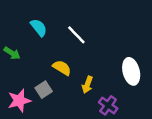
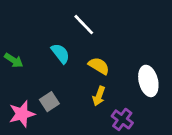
cyan semicircle: (39, 28) -> (60, 53), moved
white line: (76, 35) -> (84, 25), moved
yellow semicircle: (62, 68) -> (99, 66), moved

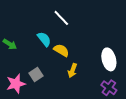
yellow semicircle: (99, 66) -> (61, 50), moved
purple cross: (122, 119) -> (109, 88), moved

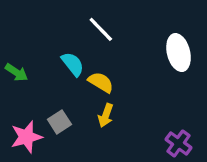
white ellipse: (109, 59) -> (179, 53), moved
yellow arrow: (72, 71) -> (106, 115), moved

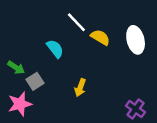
green arrow: (16, 72) -> (16, 68), moved
yellow semicircle: (101, 82) -> (100, 37), moved
gray square: (59, 122) -> (35, 81), moved

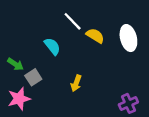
purple cross: (136, 109) -> (128, 103), turned 30

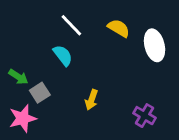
white line: (73, 21) -> (71, 25), moved
yellow semicircle: (95, 36) -> (119, 28), moved
purple cross: (128, 103) -> (144, 116), moved, turned -36

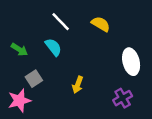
white ellipse: (155, 45) -> (131, 62), moved
green arrow: (18, 77) -> (19, 50), moved
purple cross: (144, 116) -> (123, 98), turned 30

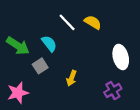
white line: (61, 22) -> (67, 22), moved
green arrow: (19, 50) -> (18, 46), size x1.5
gray square: (34, 79) -> (40, 66), moved

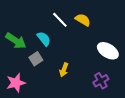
white ellipse: (121, 57) -> (108, 51), turned -45

